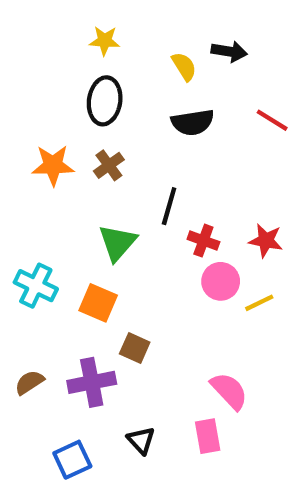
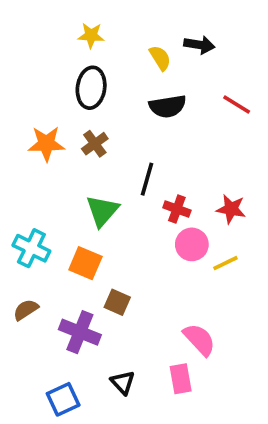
brown semicircle: (29, 382) -> (26, 310), moved
purple cross: (92, 382) -> (80, 332), turned 33

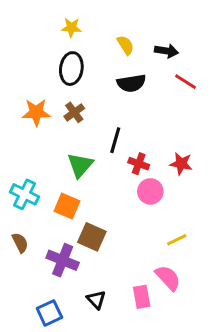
black arrow: (199, 45) -> (166, 51), moved
yellow line: (225, 263) -> (177, 240), moved
brown square: (117, 302) -> (92, 237), size x1.4
brown semicircle: (26, 310) -> (20, 243), turned 96
pink semicircle: (199, 340) -> (168, 278), moved

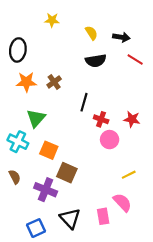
black ellipse: (71, 69) -> (18, 50), moved
green triangle: (80, 165) -> (36, 118), moved
black triangle: (96, 300) -> (70, 218), size x1.5

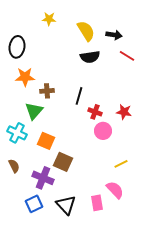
yellow semicircle: (91, 33) -> (86, 31), size x1.5
brown cross: (54, 82) -> (47, 91), moved, turned 32
blue square: (36, 228) -> (34, 204), moved

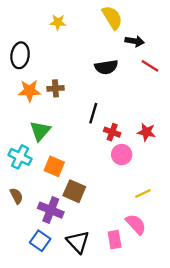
yellow semicircle: (86, 31) -> (112, 18), moved
brown cross: (47, 91) -> (55, 88), moved
blue square: (34, 204) -> (40, 241), turned -30

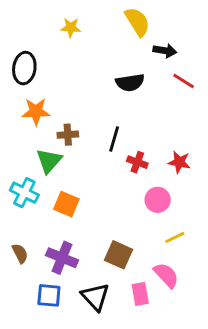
brown cross: (55, 88) -> (68, 135), moved
pink circle: (122, 155) -> (158, 200), moved
brown square: (74, 191) -> (118, 255), moved
brown semicircle: (16, 196) -> (20, 253), moved
blue square: (40, 241) -> (49, 295), turned -30

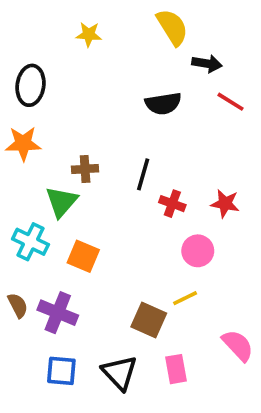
orange star: (36, 111) -> (23, 144), moved
yellow line: (175, 237) -> (185, 298), moved
brown semicircle: (20, 253) -> (18, 305), moved
purple cross: (62, 258) -> (58, 313), moved
pink semicircle: (166, 275) -> (238, 345), moved

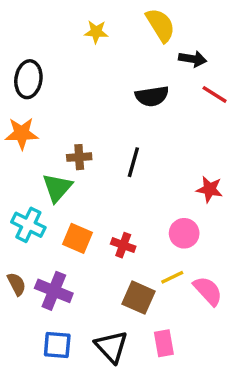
yellow star: (89, 34) -> (96, 32), moved
red cross: (172, 204) -> (123, 245), moved
pink semicircle: (238, 345) -> (208, 291), moved

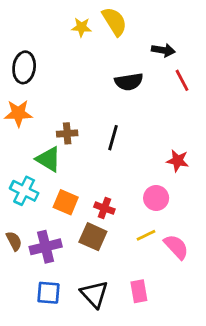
yellow semicircle: (160, 25) -> (114, 21), moved
red line: (215, 94) -> (182, 80), turned 30
green triangle: (57, 188) -> (48, 159), turned -40
purple cross: (54, 291) -> (46, 247), turned -36
brown square: (138, 298) -> (93, 237), moved

